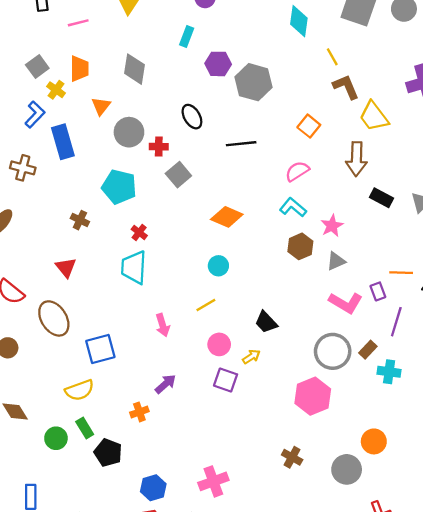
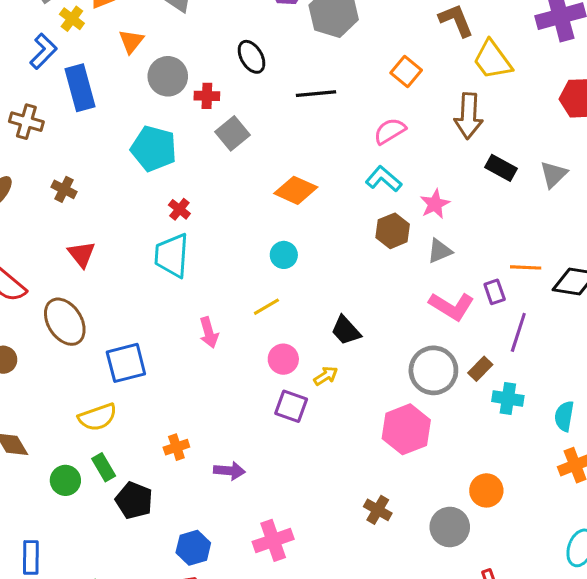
brown cross: (80, 220) -> (64, 189), moved
purple arrow: (166, 384) -> (229, 471), moved, turned 45

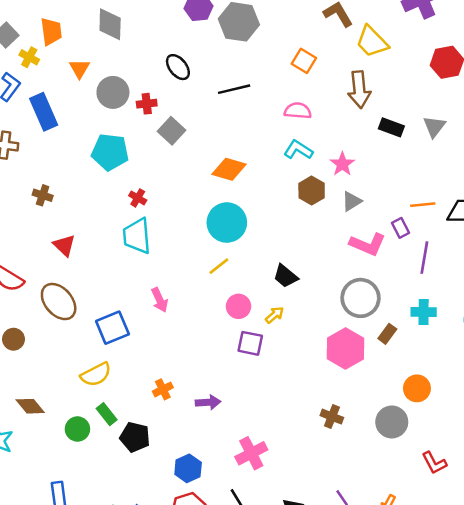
pink semicircle: (390, 131) -> (298, 111), turned 44
cyan circle: (284, 255) -> (227, 223), size x1.8
pink arrow: (209, 333) -> (160, 300), moved
brown rectangle: (480, 369) -> (387, 334), moved

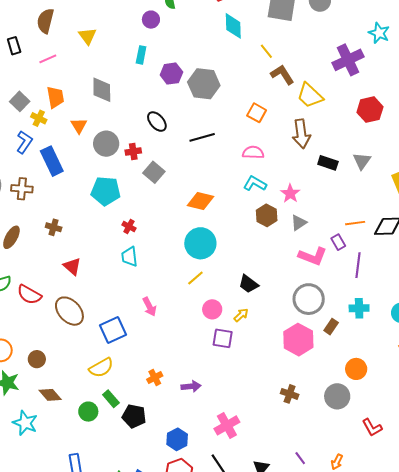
cyan trapezoid: (137, 236) -> (129, 257), size x0.7
brown circle: (13, 339) -> (37, 359), moved

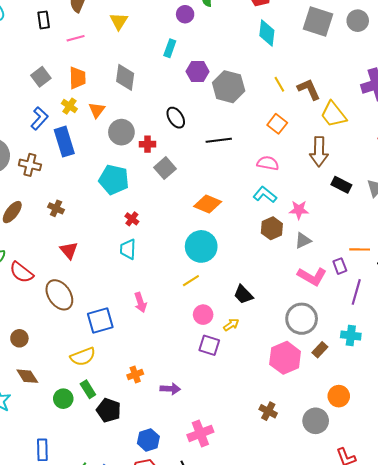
yellow line: (266, 51) -> (279, 84), moved
yellow cross: (39, 118) -> (69, 106), moved
pink star: (290, 193) -> (299, 210), turned 30

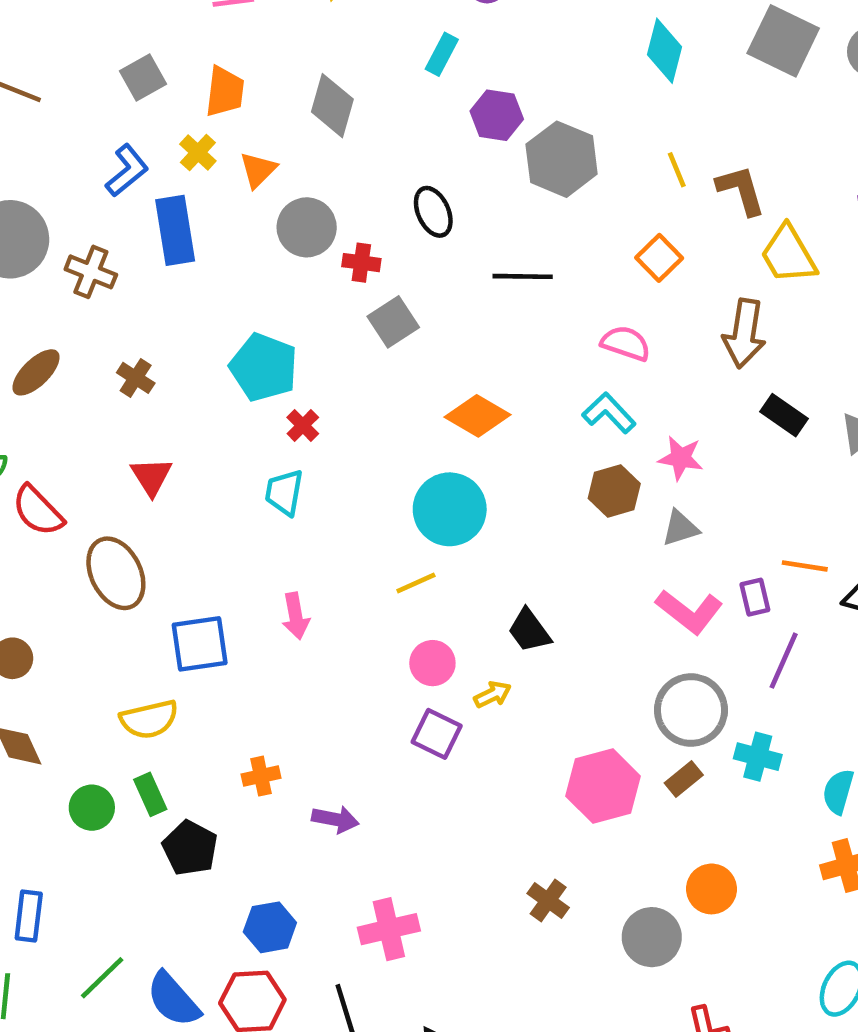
cyan pentagon: (114, 180) -> (264, 367), moved
gray circle: (302, 319) -> (691, 710), moved

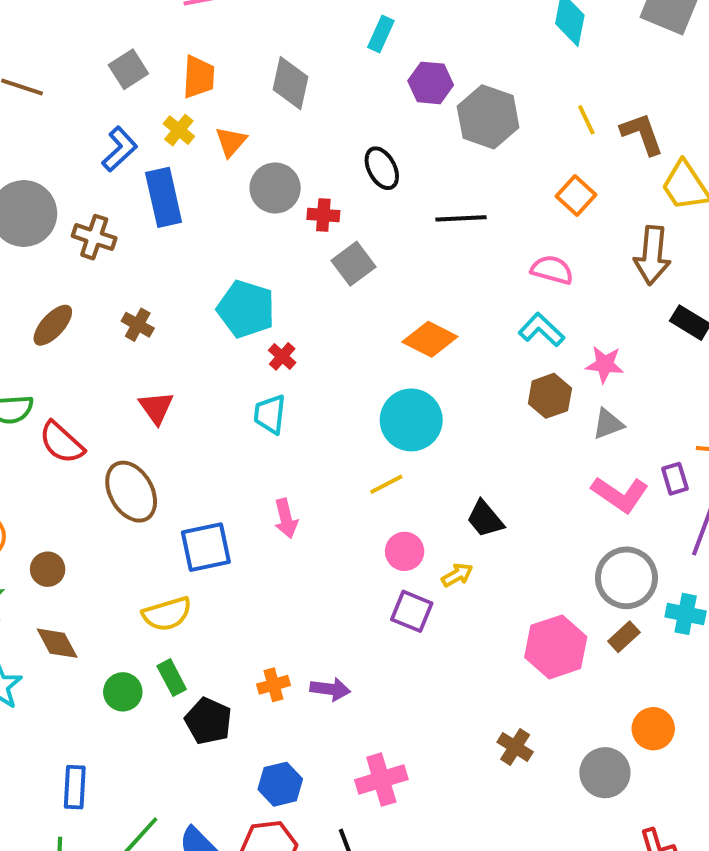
orange cross: (261, 776) -> (273, 685), moved

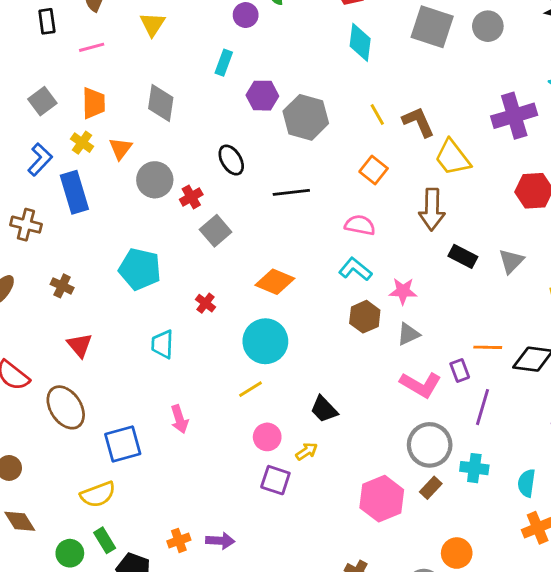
red cross: (323, 215) -> (191, 197), turned -30
red cross: (282, 356) -> (205, 303), moved

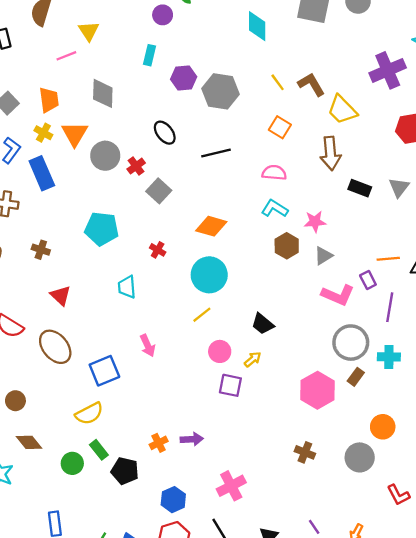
pink line: (92, 47) -> (66, 56), moved
orange triangle: (120, 148) -> (75, 134), size x1.4

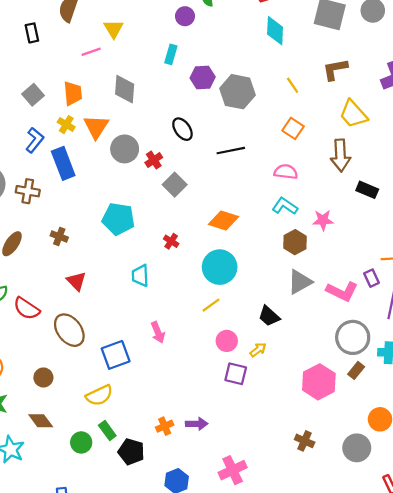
brown L-shape: (311, 84) -> (335, 69), moved, turned -72
gray triangle: (323, 256) -> (300, 282), moved, size x1.4
brown circle: (15, 401) -> (43, 378), moved

